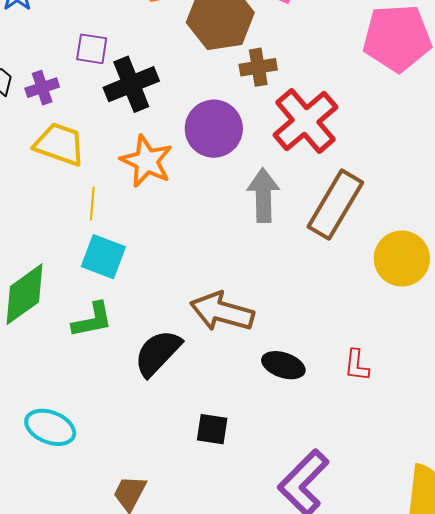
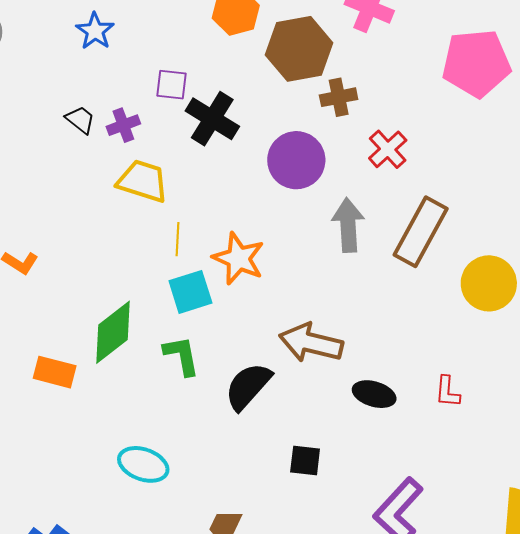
black cross: (131, 84) -> (212, 119), turned -34
red cross: (305, 121) -> (388, 149), size x0.6
orange star: (147, 161) -> (238, 258), moved
cyan square: (103, 257) -> (190, 292), turned -36
green L-shape: (92, 320) -> (182, 356), turned -87

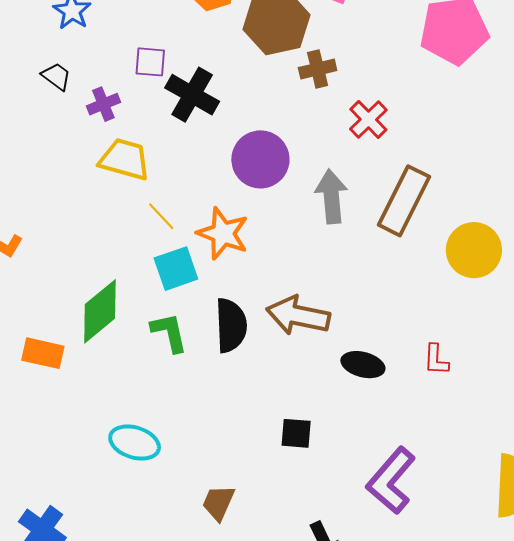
black trapezoid: (80, 120) -> (56, 76), moved
purple circle: (296, 160) -> (260, 159), moved
yellow line: (178, 239) -> (161, 216), turned -44
black semicircle: (248, 386) -> (231, 325), moved, turned 138

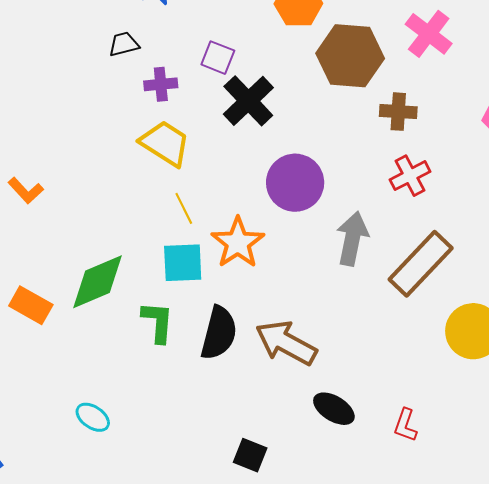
brown cross: (318, 69) -> (398, 112), moved
black trapezoid: (56, 76) -> (124, 44), turned -68
cyan ellipse: (135, 443) -> (93, 417), size x0.7

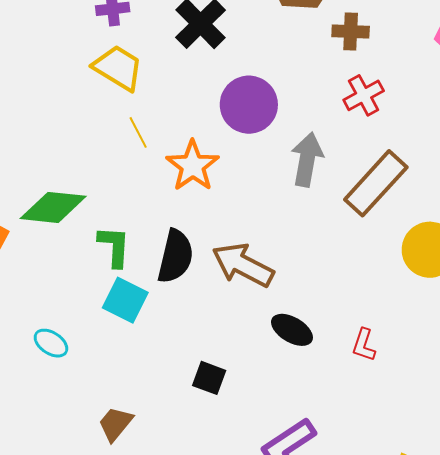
cyan square: (183, 263) -> (125, 300), moved, turned 30
green diamond: (97, 282) -> (53, 207), turned 30

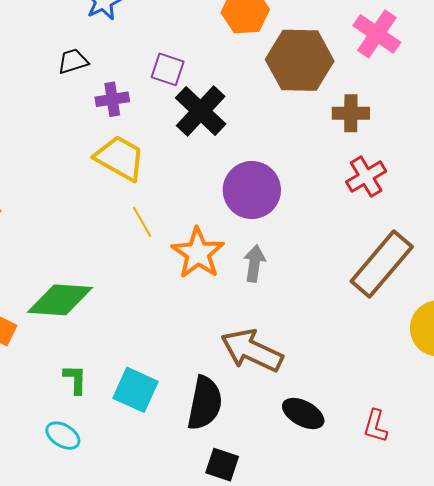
gray arrow: (307, 159) -> (254, 263), moved, size x0.7
green L-shape: (114, 247) -> (75, 379), moved, size x0.7
black semicircle: (175, 256) -> (205, 403), moved

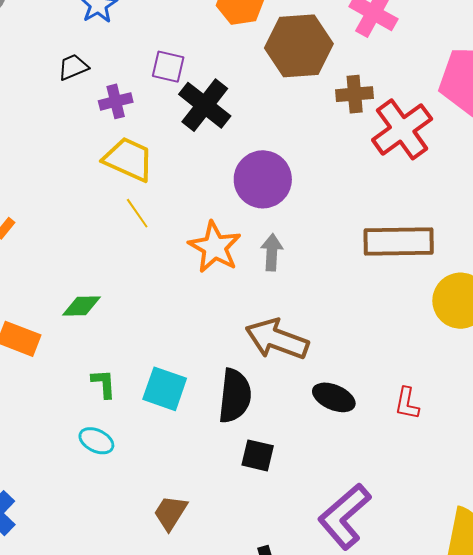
red cross: (366, 177) -> (402, 129), moved, size x1.5
yellow line: (142, 222) -> (137, 213), moved
brown rectangle: (382, 264) -> (399, 241), turned 54
green diamond: (60, 300) -> (82, 306), size x0.6

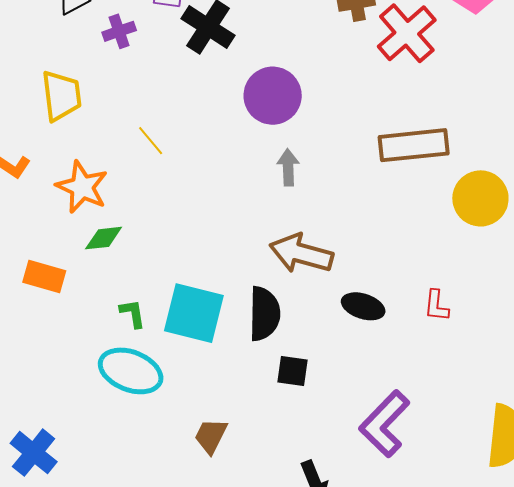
yellow trapezoid: (128, 159) -> (61, 96), moved, turned 64
orange star: (215, 247) -> (82, 187), moved
cyan square: (165, 389) -> (194, 313), size x1.4
cyan ellipse: (96, 441) -> (131, 371), size x1.8

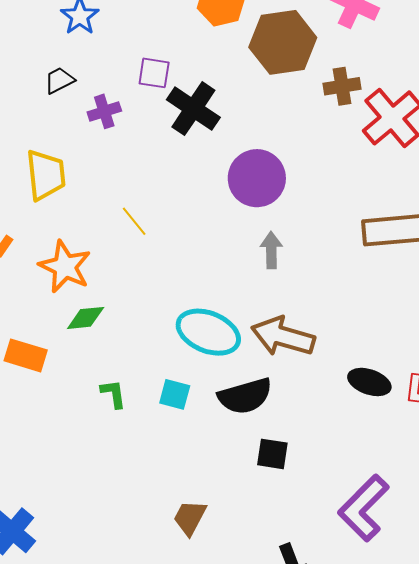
black ellipse: (363, 306) -> (369, 382), moved
cyan square: (194, 313) -> (175, 394), size x0.5
black semicircle: (264, 314) -> (245, 396), turned 72
cyan ellipse: (131, 371) -> (208, 332), moved

